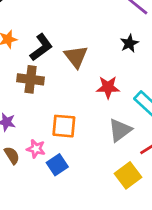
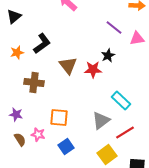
black L-shape: (41, 47) -> (42, 44), moved
red star: (108, 87) -> (93, 70), moved
blue square: (57, 165) -> (66, 146), moved

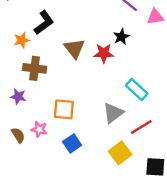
orange star: (17, 52) -> (22, 40), moved
purple star: (16, 114) -> (18, 97), moved

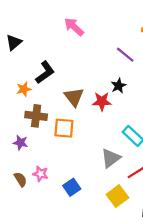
orange square: (64, 109) -> (64, 128), moved

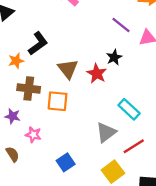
red star: (102, 101) -> (97, 74), turned 30
pink star: (41, 174) -> (33, 135), moved

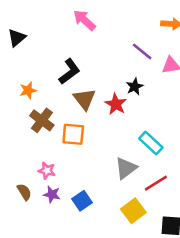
black L-shape: (38, 44) -> (69, 72), moved
brown cross: (29, 89) -> (42, 120), turned 30
purple star: (13, 116) -> (52, 194), moved

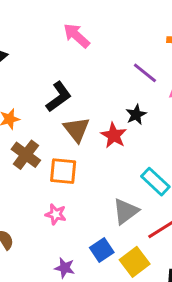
pink star: (47, 171) -> (56, 214), moved
purple star: (52, 194) -> (65, 268), moved
blue square: (82, 201) -> (102, 250), moved

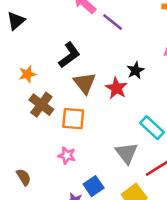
purple line: (145, 73) -> (113, 22), moved
gray triangle: (126, 211) -> (127, 153), turned -30
blue square: (102, 250) -> (94, 186), moved

